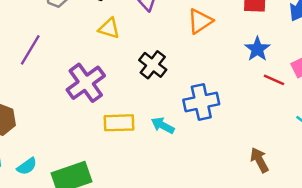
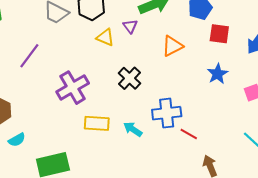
yellow triangle: (109, 28) -> (105, 37), moved
red line: (274, 80) -> (189, 134), moved
cyan semicircle: (27, 166) -> (17, 140), moved

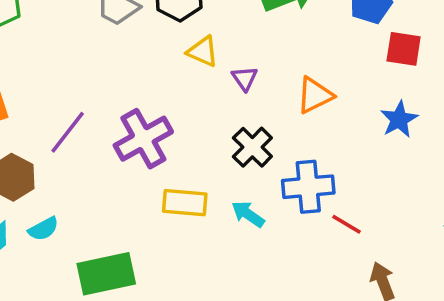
purple triangle: (130, 26) -> (245, 78), moved
orange triangle: (172, 46) -> (315, 95), moved
purple line: (29, 56) -> (68, 132), moved
black cross: (130, 78) -> (252, 147), moved

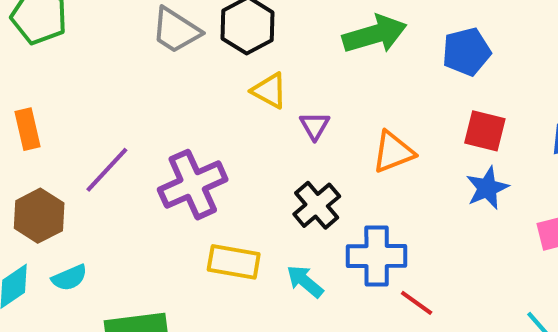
red square: (404, 49) -> (485, 131), moved

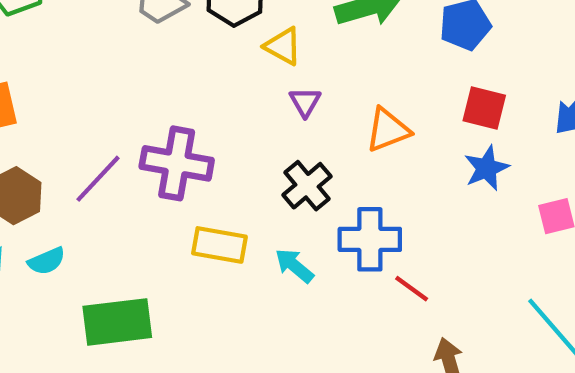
yellow triangle: (269, 91) -> (283, 46), moved
purple line: (107, 170) -> (98, 179), moved
purple cross: (193, 185) -> (177, 163), turned 34

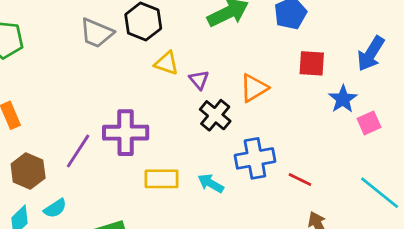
yellow triangle: (283, 46) -> (167, 63), moved
blue star: (486, 168) -> (343, 99), moved
black cross: (307, 186) -> (215, 115), moved
red line: (412, 289) -> (300, 180), moved

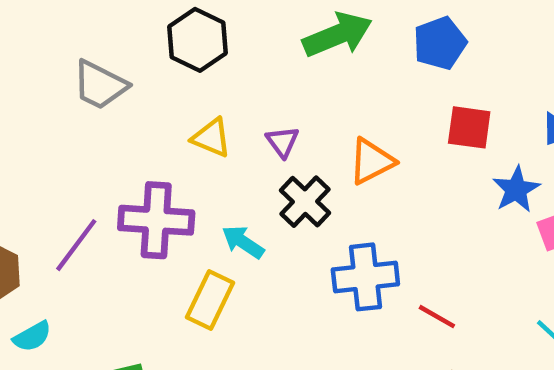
gray trapezoid: (97, 33) -> (100, 85), moved
yellow triangle: (167, 63) -> (211, 138), moved
yellow rectangle: (162, 179) -> (210, 300), turned -68
cyan arrow: (211, 183) -> (243, 242), moved

